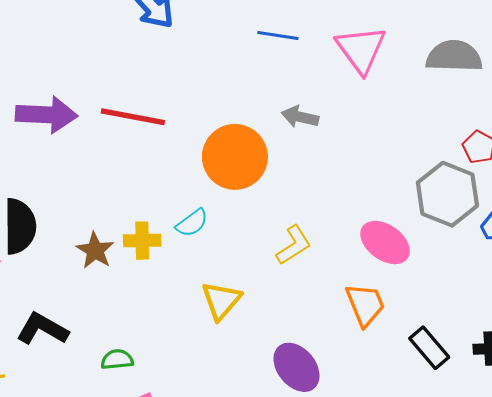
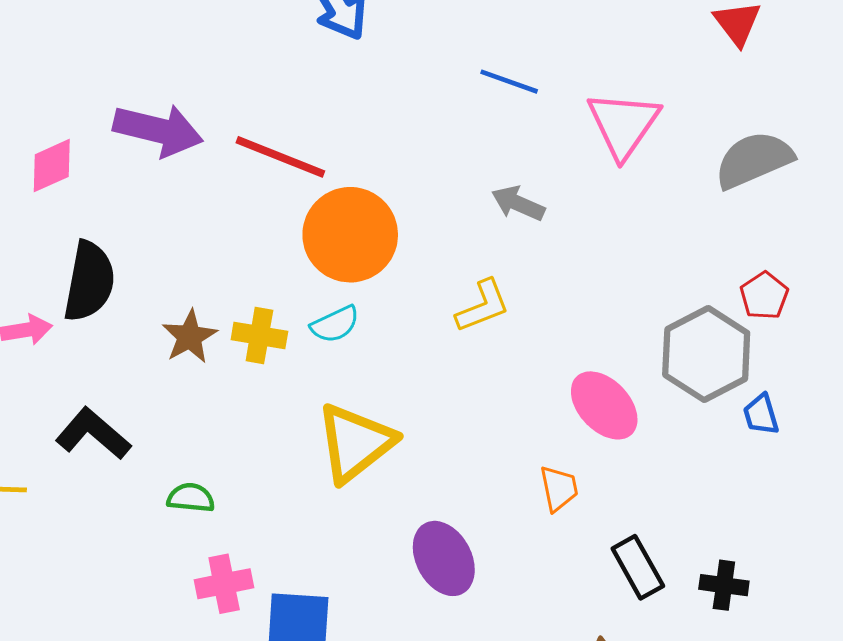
gray semicircle: (454, 56) -> (754, 160), turned -36
orange circle: (235, 157) -> (350, 235), moved
yellow L-shape: (294, 245) -> (483, 306), moved
yellow triangle: (221, 301) -> (355, 443), size x1.4
orange trapezoid: (365, 305) -> (559, 488), size x0.7

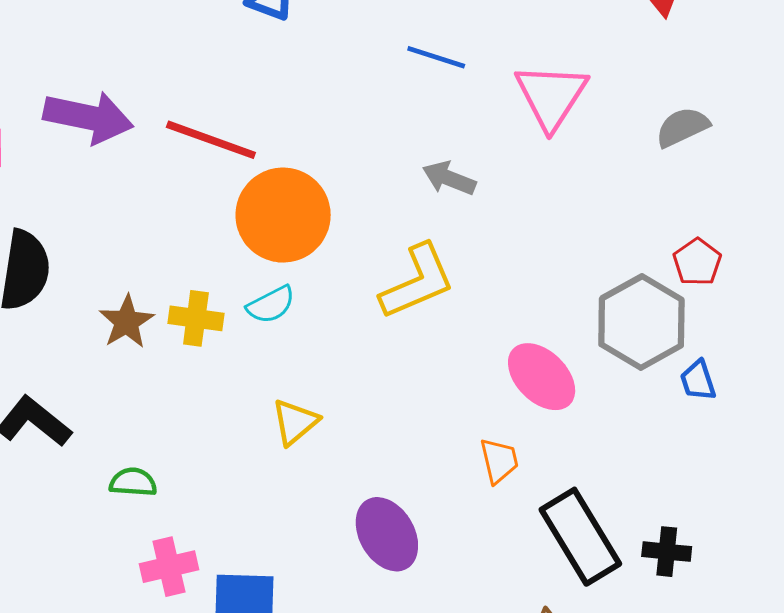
gray semicircle: (754, 160) -> (682, 127), size x0.7
yellow L-shape: (483, 306) -> (417, 282), size x1.4
yellow triangle: (355, 443) -> (295, 422), size x0.6
black rectangle: (638, 567) -> (580, 537), size x1.5

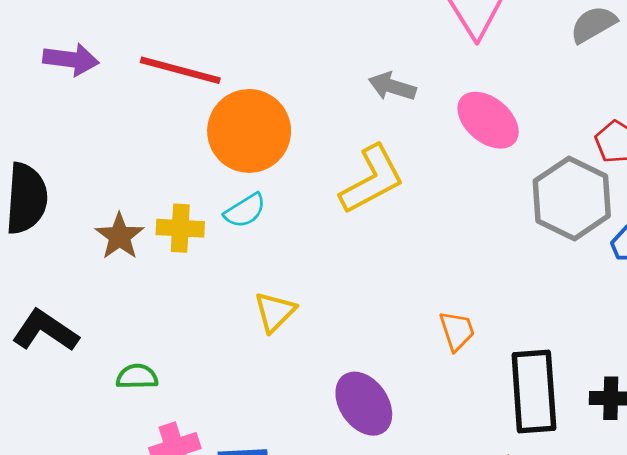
purple arrow: (88, 117) -> (71, 59), size x0.7
pink ellipse: (542, 377) -> (488, 120), moved
black rectangle: (580, 537) -> (534, 391), turned 32

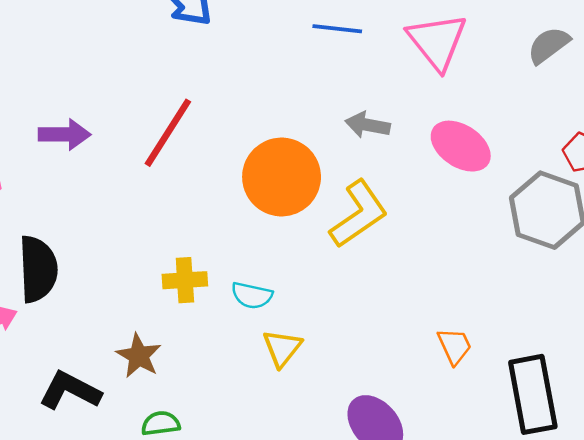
red line: (180, 70) -> (168, 133), turned -66
orange circle: (249, 131) -> (282, 177), moved
cyan semicircle: (245, 211) -> (252, 295), moved, turned 51
brown star: (119, 236) -> (139, 356), moved

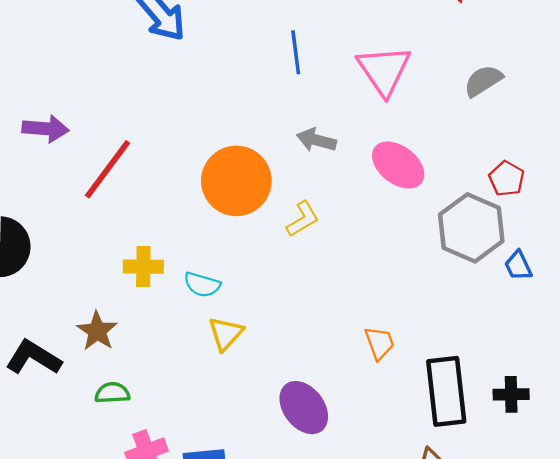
blue line: (337, 29) -> (296, 52), turned 72
red line: (168, 133) -> (107, 169), moved
yellow L-shape: (359, 214) -> (303, 219), size x0.6

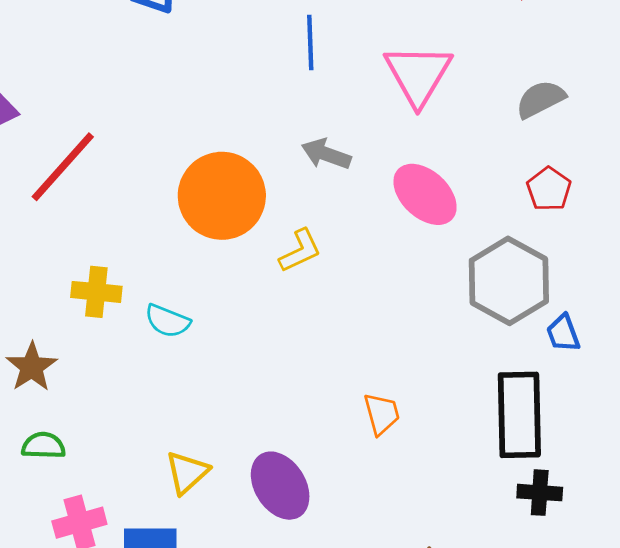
red pentagon: (507, 179) -> (549, 189), moved
yellow triangle: (226, 334) -> (187, 472), moved
black rectangle: (446, 391) -> (519, 415), moved

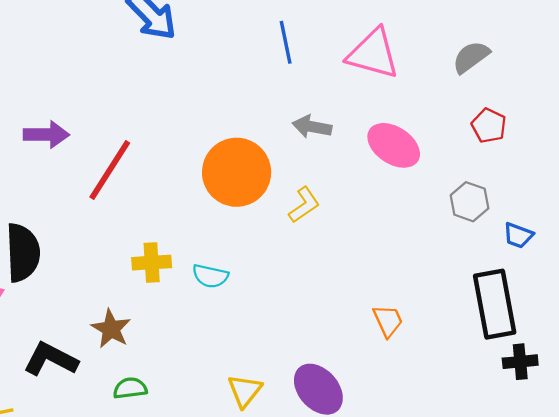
pink triangle: (418, 75) -> (373, 54), turned -36
gray hexagon: (509, 281) -> (470, 202), size x0.6
blue trapezoid: (563, 333) -> (518, 235), turned -40

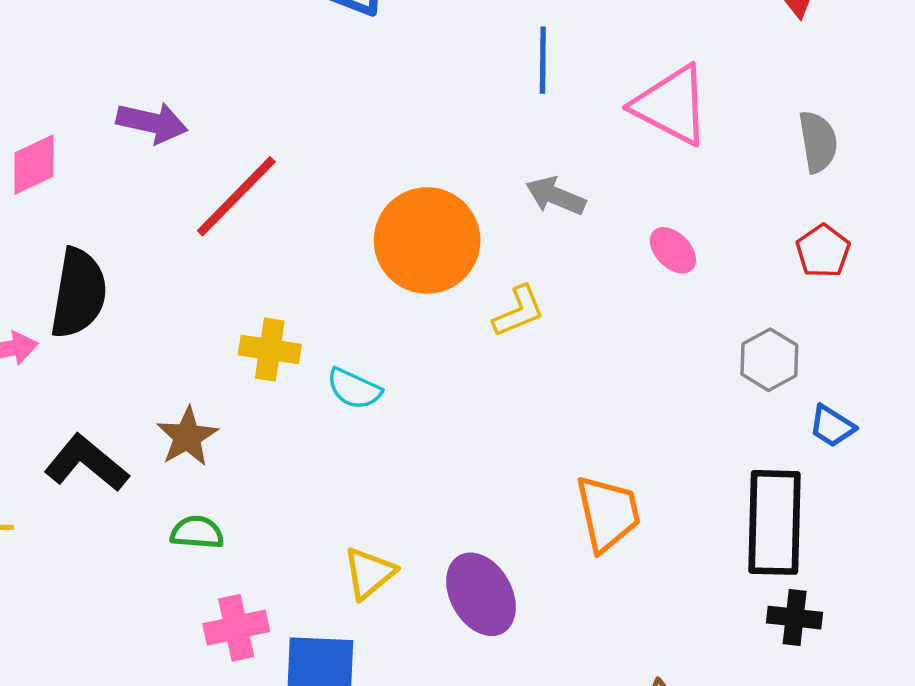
gray semicircle: (471, 57) -> (818, 142), turned 105
pink ellipse: (394, 145) -> (673, 250), size x0.6
orange trapezoid: (388, 321) -> (608, 513), size x1.5

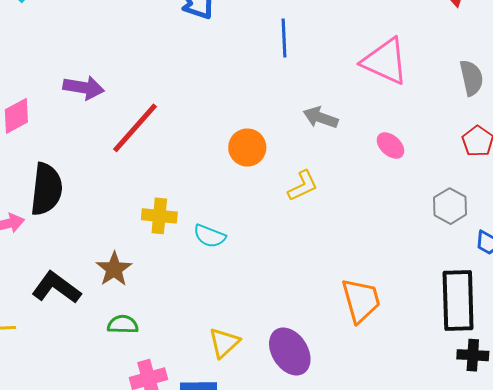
blue line: (543, 60) -> (284, 38), moved
orange circle: (427, 240) -> (247, 148), size x0.6

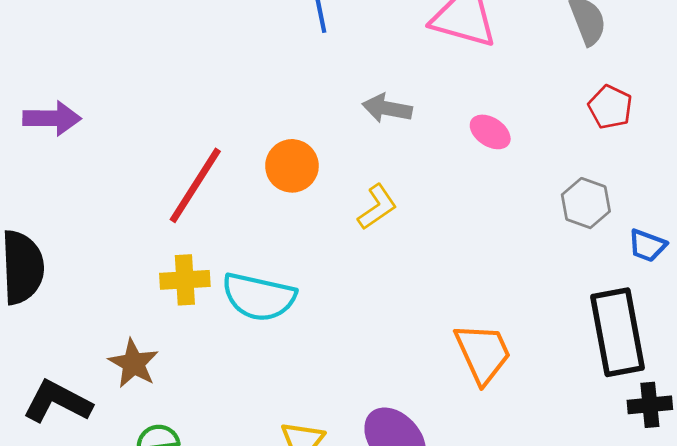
red line: (135, 128) -> (195, 185), moved
cyan semicircle: (210, 236) -> (259, 297), size x1.6

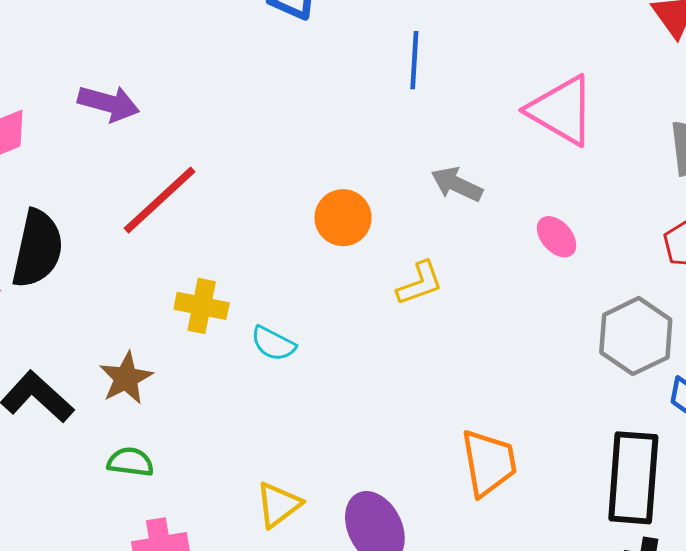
red line: (195, 185) -> (160, 200), moved
gray hexagon: (586, 203) -> (636, 336), size x1.4
cyan semicircle: (259, 297) -> (273, 344), size x0.6

